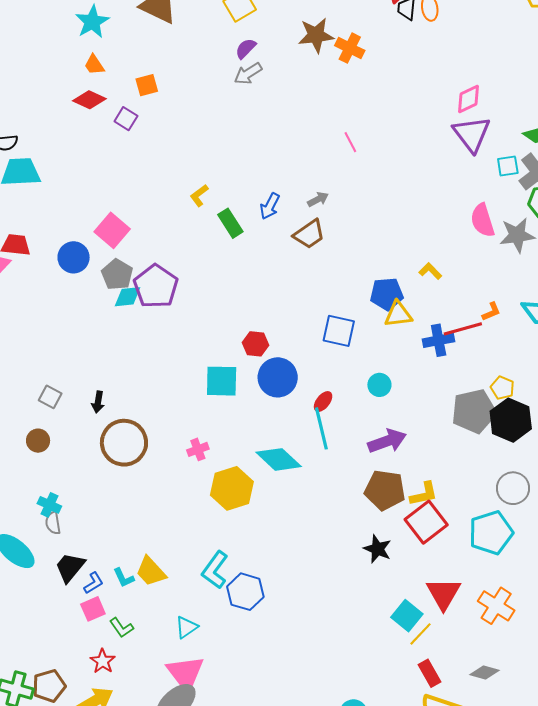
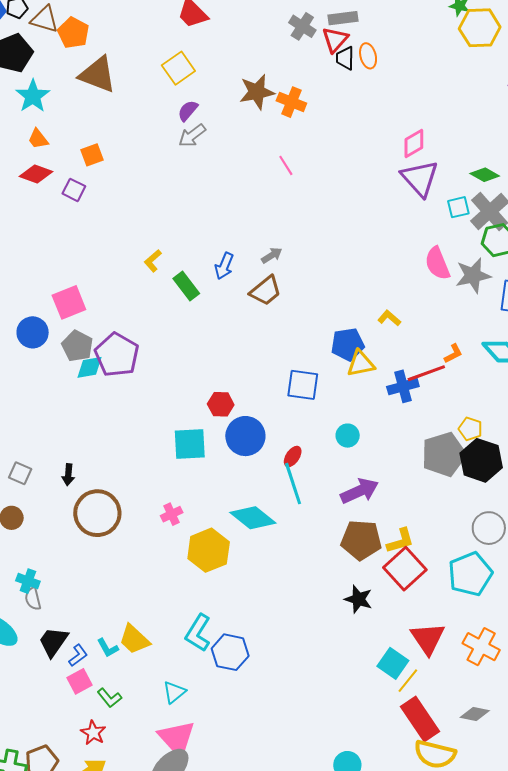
pink line: (350, 142) -> (286, 165), moved
pink square: (112, 230) -> (69, 302), turned 32
red rectangle: (429, 673) -> (420, 719), size x1.6

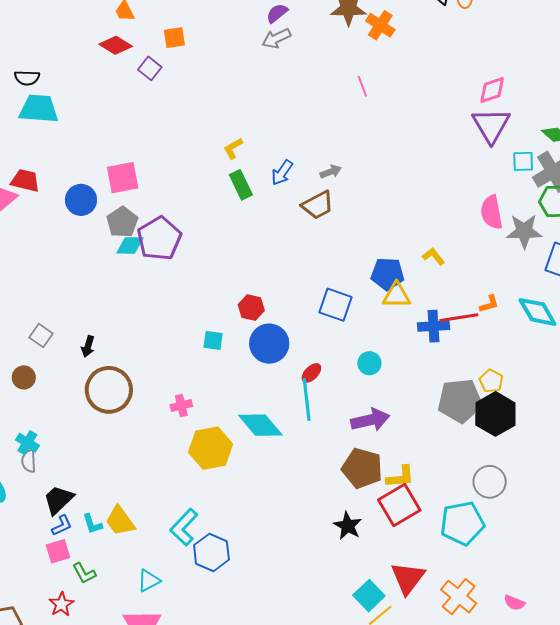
yellow L-shape: (153, 261) -> (233, 148), moved
cyan square: (190, 444) -> (213, 340), size x0.6
black trapezoid: (53, 642) -> (58, 500), moved

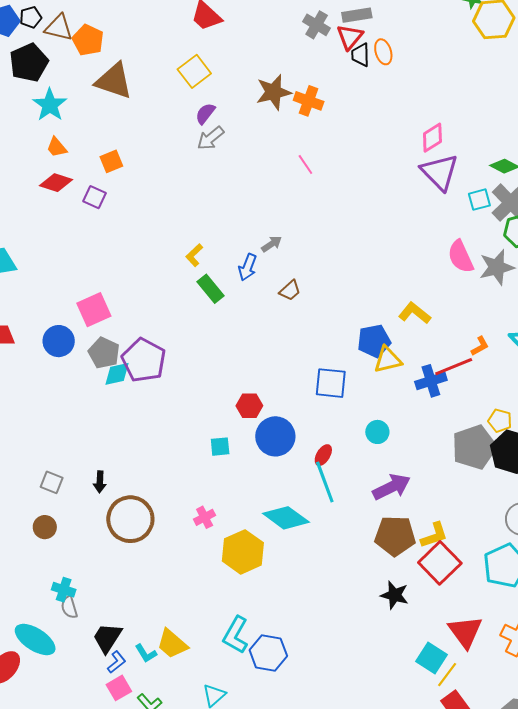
gray arrow: (331, 172) -> (272, 244), moved
brown trapezoid: (318, 205) -> (290, 290), size x0.7
yellow L-shape: (434, 256) -> (415, 313), size x1.4

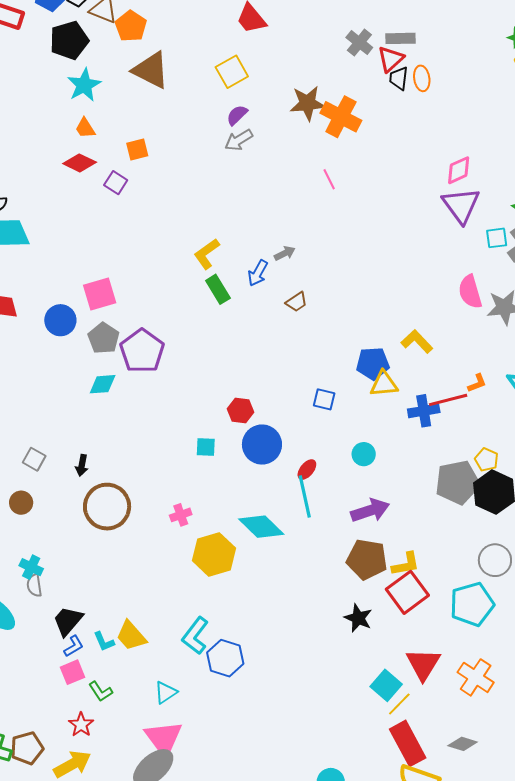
orange cross: (309, 101) -> (341, 117), size x1.4
yellow L-shape: (194, 255) -> (207, 254), size x1.4
cyan diamond: (117, 374) -> (103, 384), moved
blue square: (331, 383) -> (324, 399), size x0.7

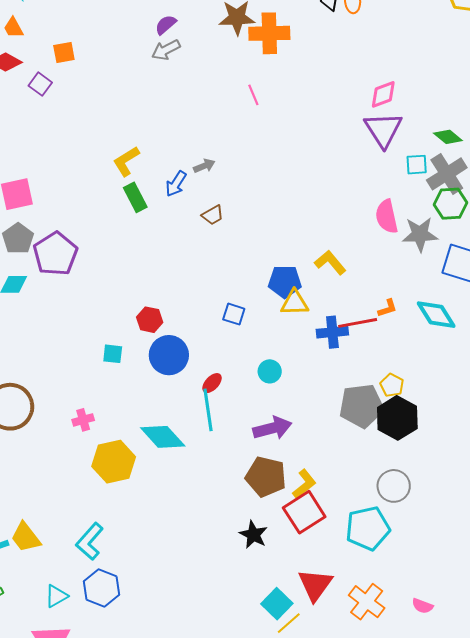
orange cross: (341, 117) -> (269, 33), turned -33
yellow L-shape: (406, 564) -> (304, 484), turned -32
blue hexagon: (225, 658) -> (101, 588), moved

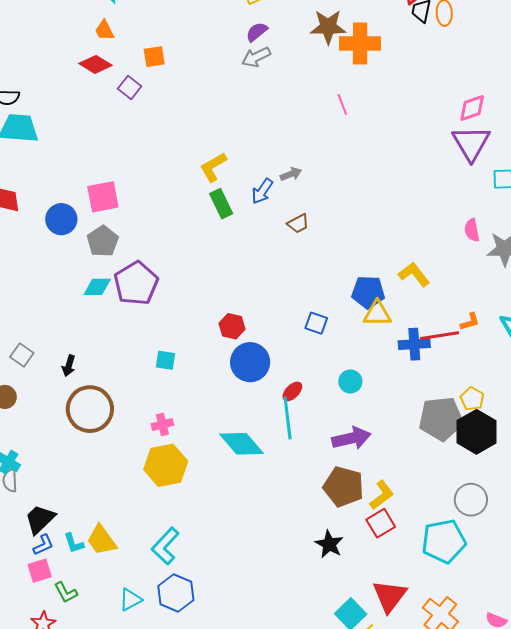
pink semicircle: (387, 217) -> (472, 230), size x0.7
purple pentagon: (55, 254) -> (136, 283), moved
cyan square: (113, 354) -> (166, 360), moved
yellow hexagon: (114, 462) -> (166, 465), moved
red square: (304, 512) -> (381, 523), size x0.7

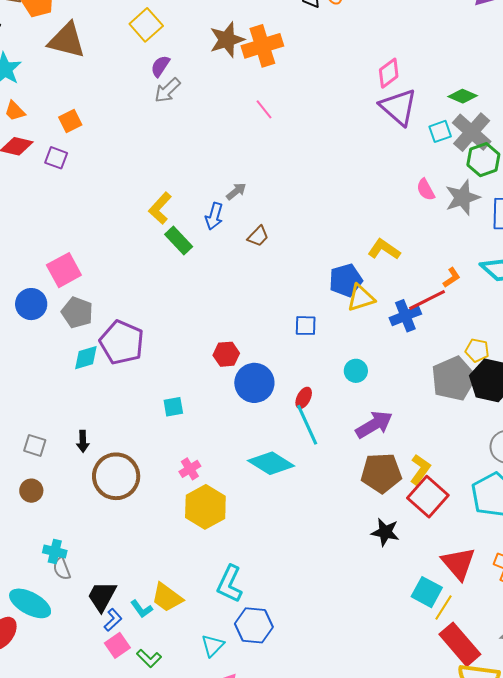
red square: (381, 523) -> (428, 497), size x1.4

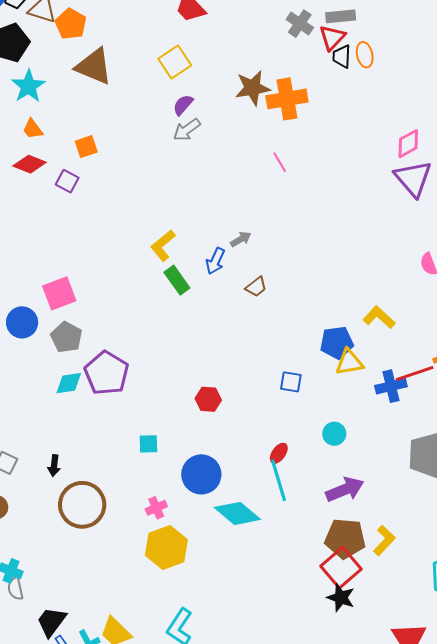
blue circle: (254, 383) -> (201, 474), moved
red square: (428, 497) -> (341, 568), moved

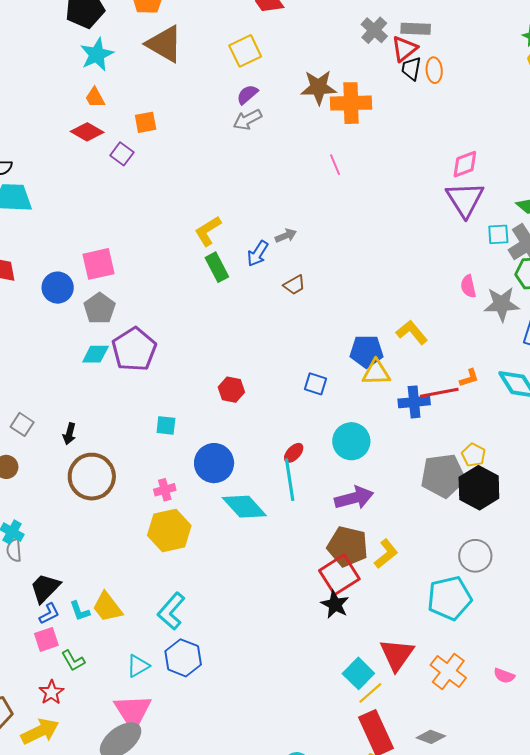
cyan circle: (334, 434) -> (351, 441), size x1.6

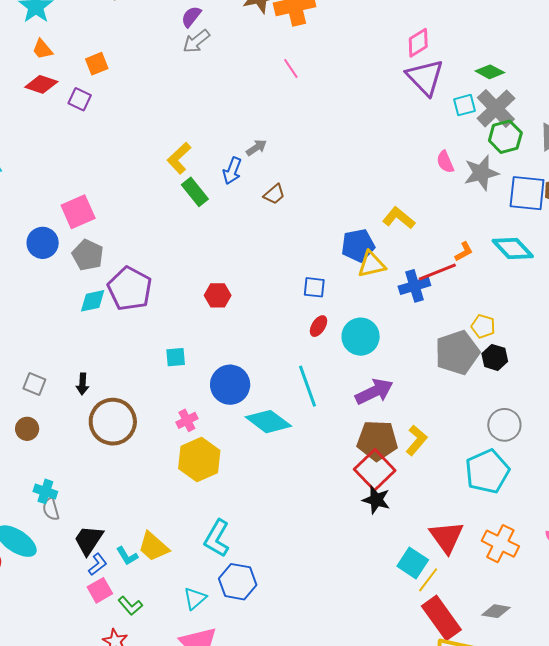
red hexagon: (231, 390) -> (218, 295), moved
red ellipse: (294, 453) -> (318, 326), moved
black hexagon: (479, 488) -> (495, 357), size x0.6

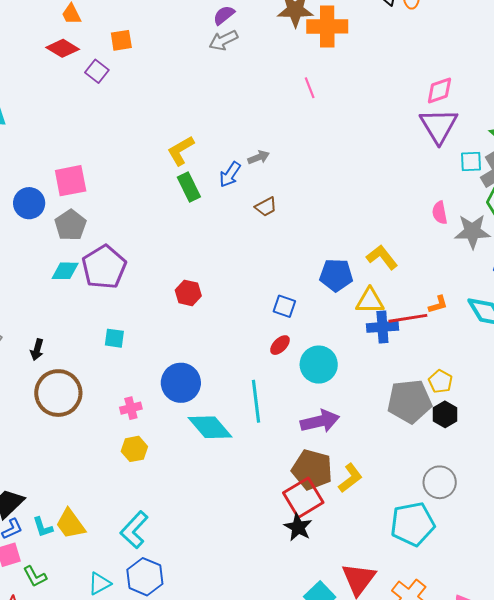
yellow triangle: (372, 264) -> (370, 301), moved
cyan square: (176, 357) -> (114, 338), moved
yellow hexagon: (199, 459) -> (134, 449), size x0.6

